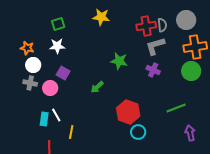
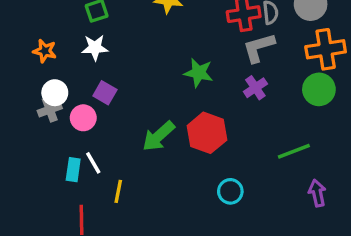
white circle: (33, 65) -> (55, 93), moved
purple cross: (153, 70) -> (255, 88), turned 32
gray cross: (30, 83) -> (50, 109), turned -32
green arrow: (97, 87) -> (158, 136), moved, size x1.5
red hexagon: (128, 112) -> (207, 133), moved

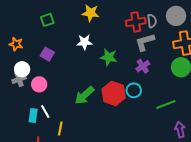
white star: (95, 48) -> (84, 42), moved
purple square: (105, 93) -> (47, 54), moved
cyan circle: (230, 191) -> (134, 90), moved

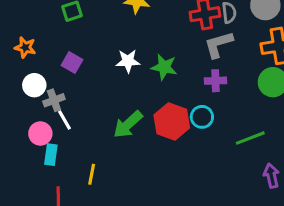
white star: (84, 42) -> (128, 61), moved
purple cross: (143, 66) -> (216, 81), turned 32
gray cross: (19, 79) -> (54, 100), moved
pink circle: (39, 84) -> (40, 134), moved
white line: (45, 112) -> (64, 120), moved

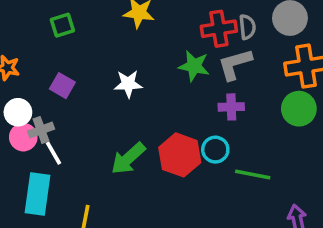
green star: (164, 67) -> (194, 66), moved
pink circle: (40, 134) -> (23, 137), moved
green line: (250, 138) -> (253, 174), moved, turned 32
cyan rectangle: (51, 155) -> (37, 194), size x1.6

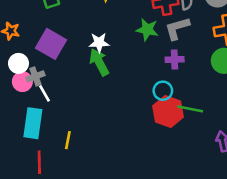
purple square: (62, 86) -> (51, 44), size x1.6
red hexagon: (180, 155) -> (168, 112), moved
green arrow: (128, 158) -> (99, 62), moved, turned 104

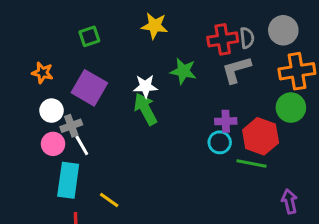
green star: (147, 30) -> (183, 71), moved
purple cross: (175, 59) -> (226, 121), moved
pink circle: (22, 82) -> (53, 144), moved
red hexagon: (168, 112) -> (261, 136), moved
yellow line: (68, 140) -> (109, 200), turned -66

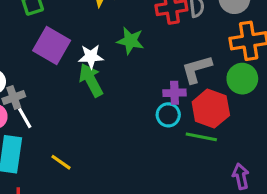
gray L-shape: (236, 70) -> (197, 69), moved
purple square: (89, 88) -> (52, 46), moved
yellow line: (109, 200) -> (61, 162), moved

